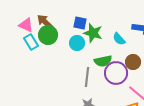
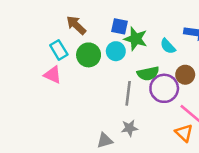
pink triangle: (26, 25) -> (53, 75), moved
green circle: (48, 35) -> (89, 55), moved

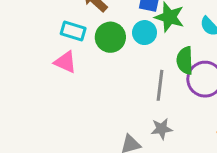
cyan rectangle: (59, 50) -> (73, 31), turned -42
green semicircle: (148, 73) -> (185, 60), turned 100

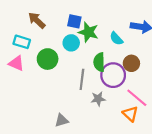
green circle: (110, 37) -> (48, 59), moved
gray star: (162, 129) -> (98, 99), moved

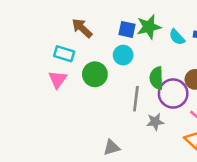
green star: (88, 32) -> (149, 27), moved, turned -30
cyan semicircle: (116, 39) -> (177, 37), moved
pink triangle: (16, 63) -> (58, 79), turned 42

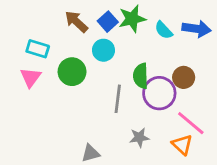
brown arrow: (82, 28) -> (76, 22), moved
blue square: (127, 29) -> (108, 22), turned 36
gray star: (155, 122) -> (139, 137), moved

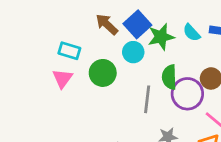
green star: (132, 19) -> (161, 37), moved
blue square: (108, 22) -> (137, 24), size x1.4

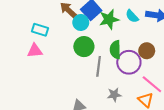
cyan circle: (133, 52) -> (81, 22), moved
green circle: (103, 73) -> (84, 47), moved
pink triangle: (62, 78) -> (35, 51), turned 49

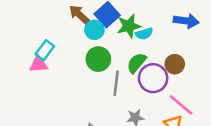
cyan semicircle: (132, 16) -> (144, 34), moved, turned -64
cyan rectangle: (40, 30) -> (45, 50), moved, turned -70
green semicircle: (115, 50) -> (136, 63), turned 42

